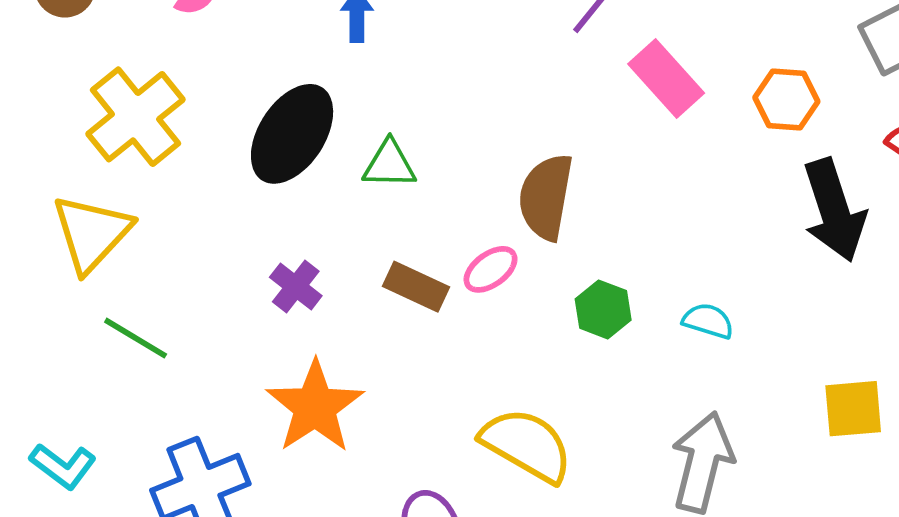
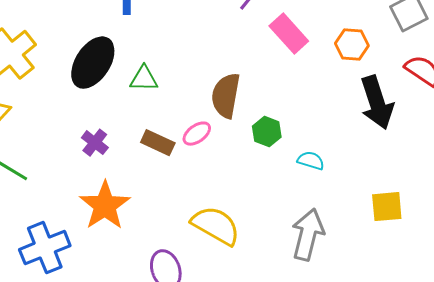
green hexagon: (603, 309) -> (267, 132), moved

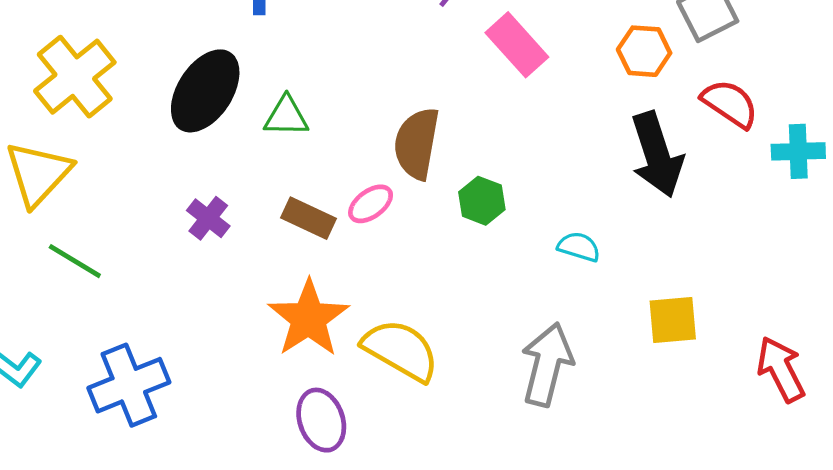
orange hexagon: (352, 45) -> (644, 51), moved
cyan semicircle: (311, 161) -> (579, 247), moved
orange star: (105, 206) -> (309, 318), moved

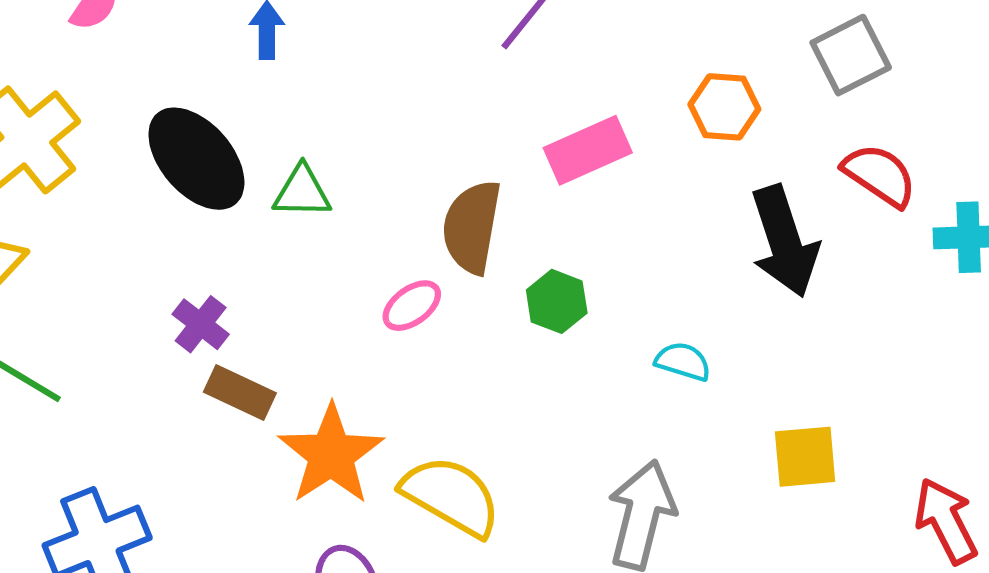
pink rectangle: (517, 45) -> (588, 150), moved, turned -72
orange hexagon: (644, 51) -> (724, 107), moved
black ellipse: (205, 91) -> (196, 159), turned -74
brown rectangle: (309, 218) -> (240, 393), moved

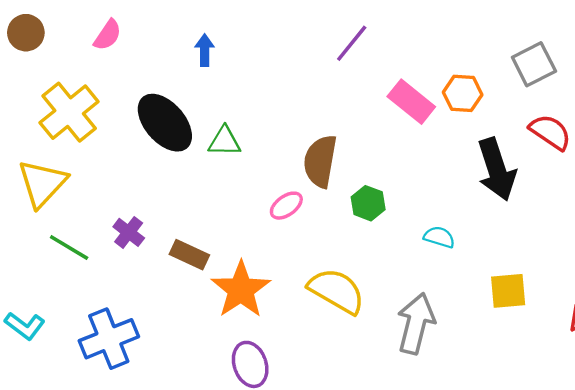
pink rectangle: (588, 150) -> (411, 102), moved, turned 63
purple cross: (201, 324) -> (129, 232), moved
yellow semicircle: (451, 496) -> (337, 291), moved

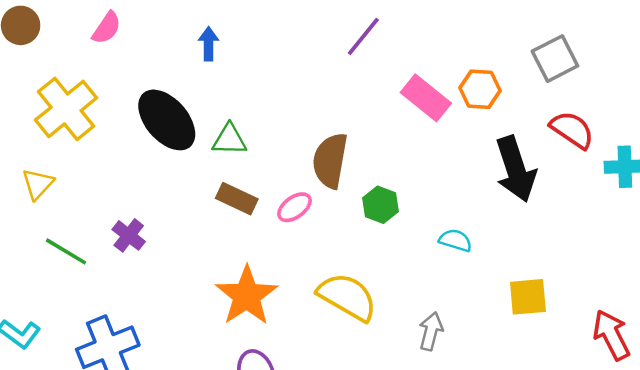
yellow triangle: (42, 183) -> (38, 184), size x0.6
brown rectangle: (189, 255) -> (237, 199), moved
gray arrow: (416, 324) -> (431, 331), size x0.6

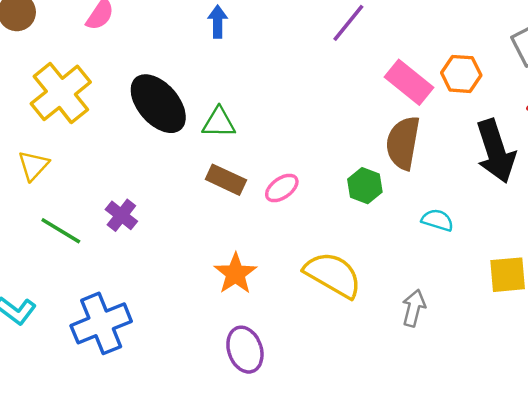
blue arrow: (209, 44) -> (218, 22), moved
brown semicircle: (330, 161) -> (403, 143), moved
orange star: (247, 296) -> (235, 274), size x0.7

